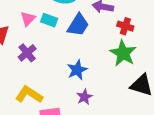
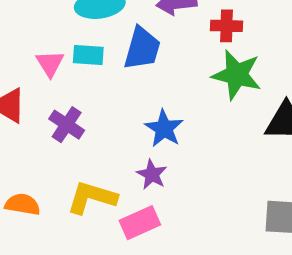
purple star: (84, 97) -> (152, 174), moved

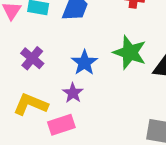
green star: (237, 75) -> (130, 52), moved
purple cross: (67, 125) -> (32, 58), moved

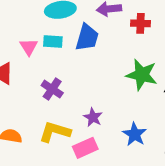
blue star: (84, 63) -> (135, 134), moved

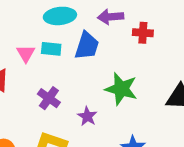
green star: (142, 75) -> (121, 89), moved
purple star: (93, 117) -> (87, 116), moved

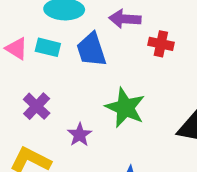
blue trapezoid: (87, 46) -> (91, 50), turned 136
pink triangle: (26, 54) -> (17, 49), turned -36

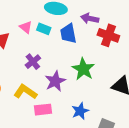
red cross: (161, 44) -> (108, 35), size x1.5
purple star: (80, 135) -> (55, 81), size x1.5

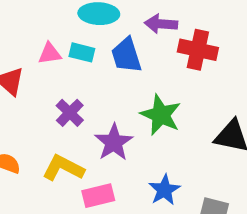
pink triangle: (26, 27) -> (50, 54), turned -40

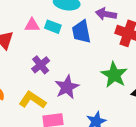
green star: (161, 115) -> (114, 75), moved

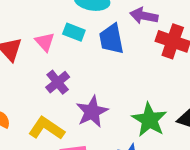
pink triangle: (32, 25) -> (45, 42), moved, turned 49
green star: (114, 75) -> (149, 120), moved

